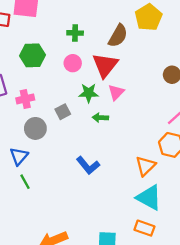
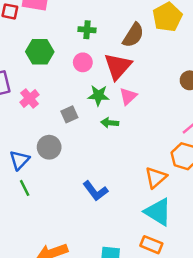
pink cross: (25, 99) -> (29, 98), turned -30
gray circle: (35, 128) -> (49, 147), moved
blue L-shape: (88, 165) -> (95, 191), moved

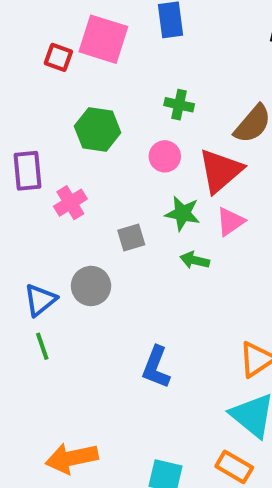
blue L-shape: (95, 191) -> (156, 367), turned 50

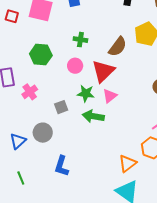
red square: (58, 57) -> (12, 16), moved
green arrow: (195, 260) -> (93, 116), size x1.5
green line: (42, 346) -> (21, 178), moved
blue L-shape: (156, 367) -> (62, 166), moved

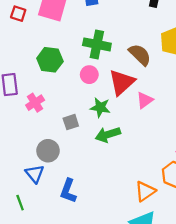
green cross: (80, 40) -> (97, 44), size x1.6
brown semicircle: (118, 47) -> (140, 55), turned -85
pink triangle: (110, 96) -> (145, 100), moved
green arrow: (93, 116) -> (108, 134), turned -30
blue triangle: (18, 141) -> (35, 174), moved, turned -30

